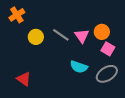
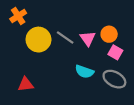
yellow circle: (36, 37) -> (38, 40), size x1.5
gray ellipse: (107, 74) -> (114, 79), turned 60
red triangle: (24, 79) -> (26, 84), turned -42

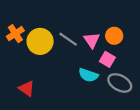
orange cross: (18, 16) -> (15, 34), moved
pink square: (115, 52) -> (107, 59), moved
red triangle: (26, 84) -> (27, 89), turned 42

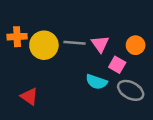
orange cross: (15, 34) -> (17, 37), turned 30
orange circle: (114, 36) -> (136, 45), moved
gray line: (68, 39) -> (74, 43), turned -30

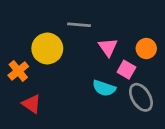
orange cross: (17, 37) -> (18, 71), moved, turned -36
gray line: (74, 43) -> (79, 25), moved
gray ellipse: (131, 90) -> (141, 97), turned 30

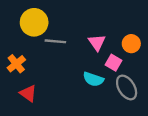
gray line: (79, 25) -> (55, 41), moved
yellow circle: (47, 49) -> (34, 22), moved

